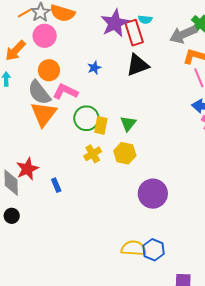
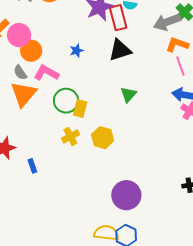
pink circle: (45, 36) -> (19, 35), moved
gray semicircle: (39, 93) -> (20, 72), size x0.6
green triangle: (128, 123) -> (128, 95), moved
purple circle: (153, 194) -> (126, 195), moved

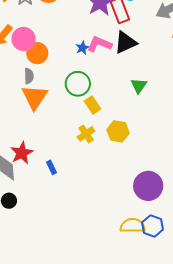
gray semicircle: (20, 72) -> (29, 76), turned -140
pink L-shape: (46, 73) -> (99, 44), moved
green circle: (66, 101) -> (78, 84), moved
yellow rectangle: (80, 109) -> (92, 105), turned -42

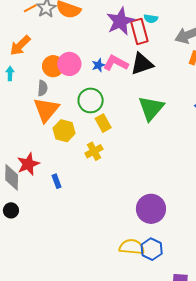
pink circle: (24, 39) -> (69, 64), moved
green triangle: (139, 86) -> (151, 108), size x1.6
yellow hexagon: (118, 131) -> (64, 131), moved

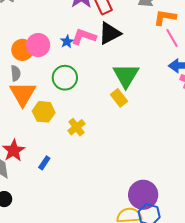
yellow rectangle: (103, 123) -> (119, 98), moved
blue rectangle: (56, 181) -> (44, 163), turned 64
purple circle: (151, 209) -> (143, 195), moved

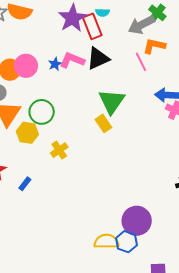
pink line: (172, 38) -> (141, 62), moved
green circle: (65, 78) -> (42, 112), moved
purple circle: (143, 195) -> (137, 221), moved

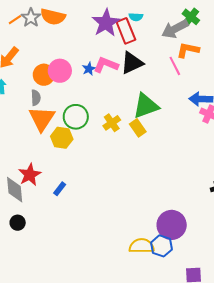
green triangle: (112, 102) -> (146, 106), turned 36
yellow cross: (59, 150) -> (112, 123), moved

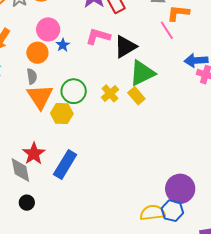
black triangle: (132, 63) -> (125, 47), moved
blue star: (89, 69) -> (63, 45), moved
pink circle: (60, 71) -> (48, 29), moved
blue rectangle: (60, 189) -> (65, 164), size x2.0

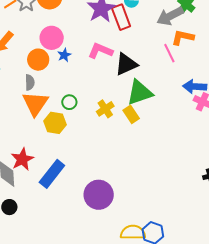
green circle: (74, 91) -> (69, 102), size x0.6
purple circle: (180, 189) -> (99, 195), moved

